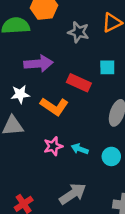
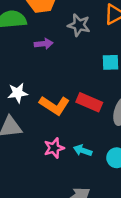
purple arrow: (38, 64) -> (44, 44), moved, size x0.6
red rectangle: (79, 83) -> (89, 102), moved

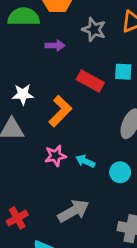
red rectangle: (89, 102) -> (90, 81), moved
orange L-shape: (55, 105) -> (60, 111), turned -84

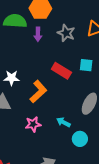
purple arrow: (55, 45) -> (38, 34), moved, turned 88
cyan arrow: (85, 161) -> (63, 122), moved

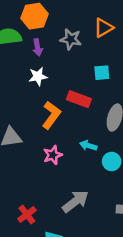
red rectangle: (61, 71) -> (79, 99), moved
white star: (12, 78) -> (38, 76), moved

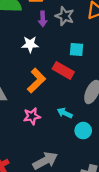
purple arrow: (38, 47) -> (43, 19), moved
cyan square: (102, 73) -> (77, 50), moved

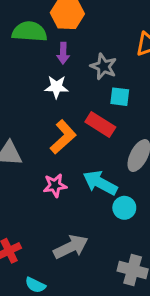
gray star: (65, 16) -> (104, 67), moved
purple arrow: (43, 19) -> (63, 53), moved
cyan arrow: (65, 113) -> (100, 183), size x1.6

